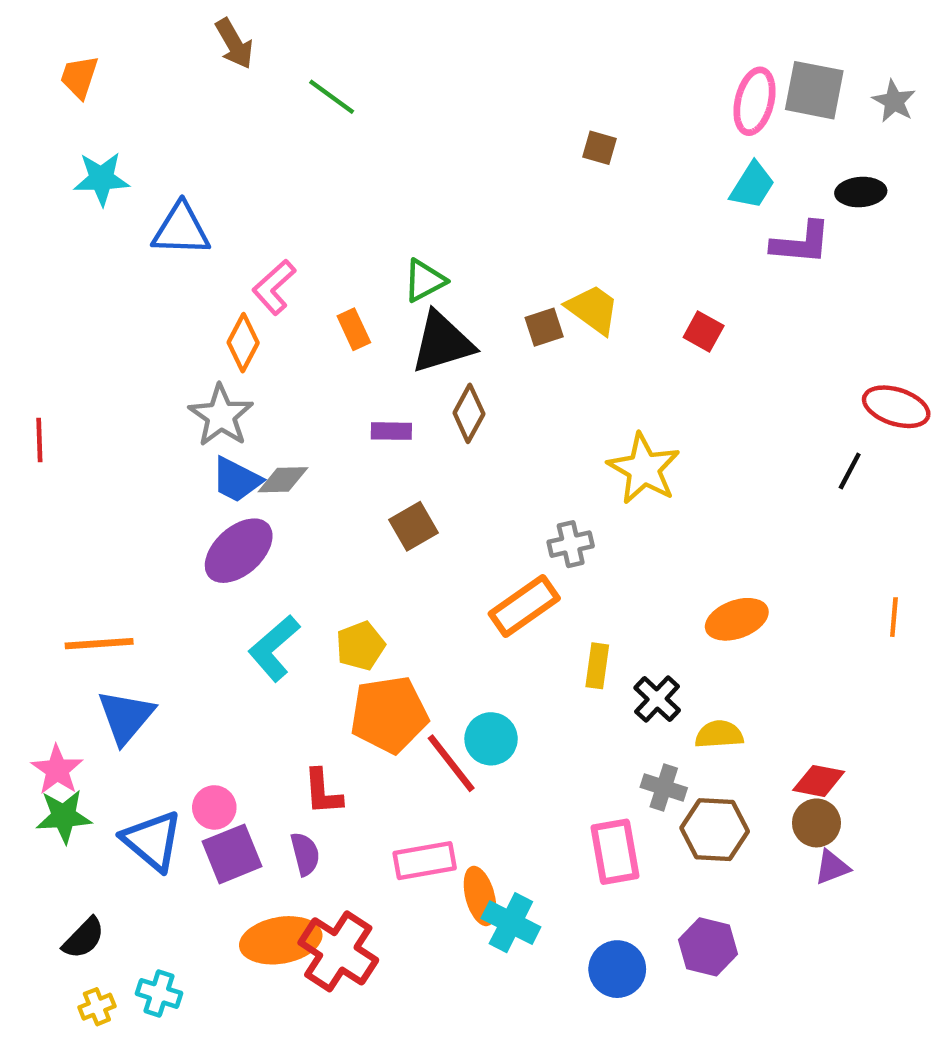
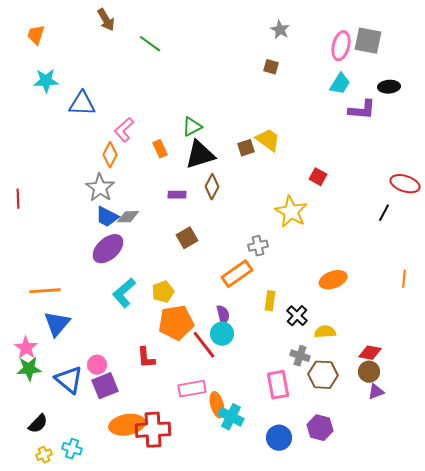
gray star: (894, 101) -> (280, 30), moved
red square: (704, 331) -> (318, 177), moved
purple semicircle: (305, 854) -> (223, 315), moved
red cross: (338, 951) -> (153, 430), turned -36

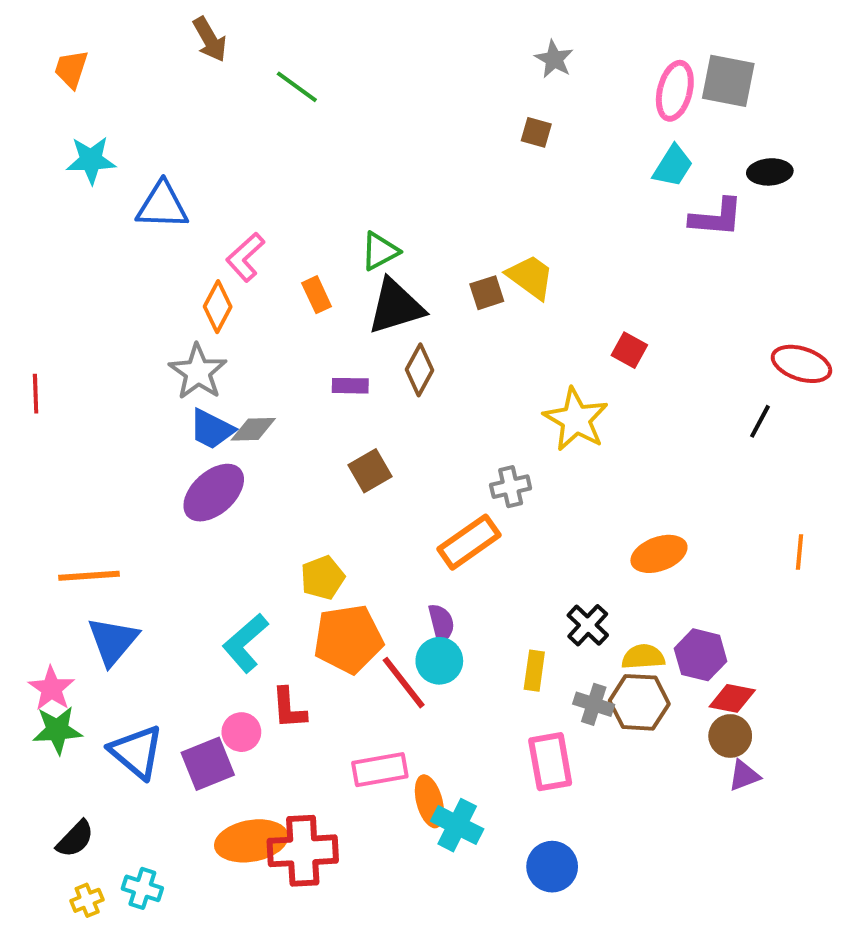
cyan L-shape: (124, 293) -> (245, 643), moved
yellow rectangle: (270, 301) -> (534, 671), moved
pink circle: (97, 365) -> (241, 732), moved
brown hexagon: (323, 375) -> (639, 702), moved
purple hexagon: (320, 428) -> (701, 655), moved

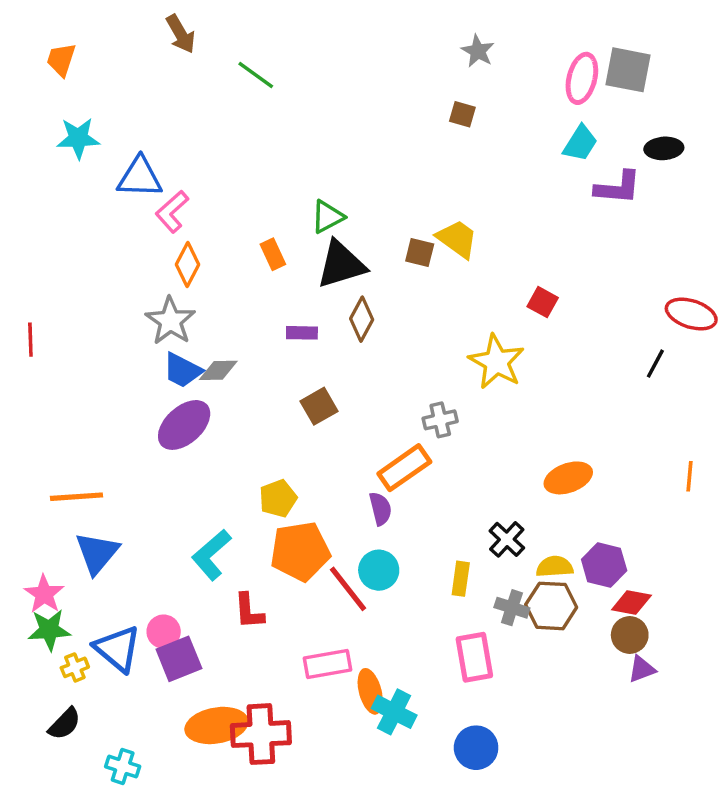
pink L-shape: (245, 257) -> (172, 212), moved
brown square: (487, 293) -> (420, 253), turned 32
purple semicircle: (441, 623) -> (380, 509), moved
pink circle: (241, 732) -> (164, 632), moved
yellow cross: (87, 900) -> (75, 667), moved

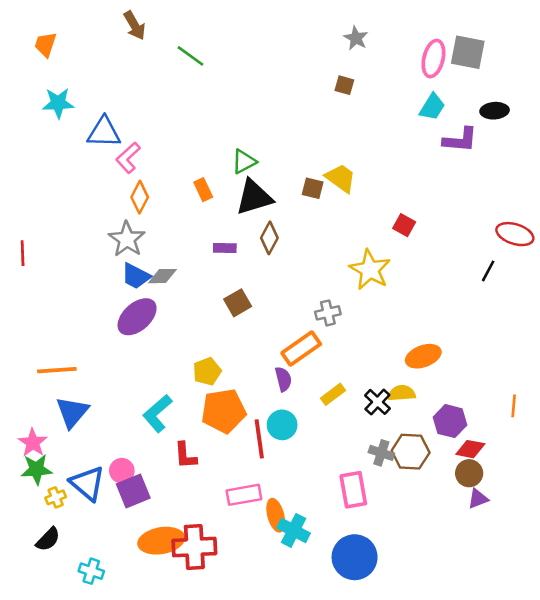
orange line: (689, 476) -> (514, 406), moved
yellow semicircle: (555, 567) -> (402, 393), moved
yellow rectangle: (461, 579) -> (333, 394), moved, turned 45
red line: (348, 589) -> (259, 439), turned 30
blue circle: (476, 748) -> (355, 557), size x1.4

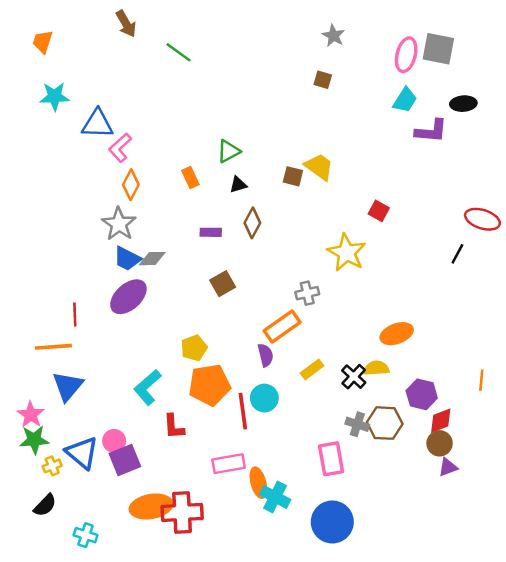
black triangle: (254, 197) -> (238, 185), size x0.5
red line: (23, 253) -> (75, 315), moved
red diamond: (470, 449) -> (441, 421), turned -32

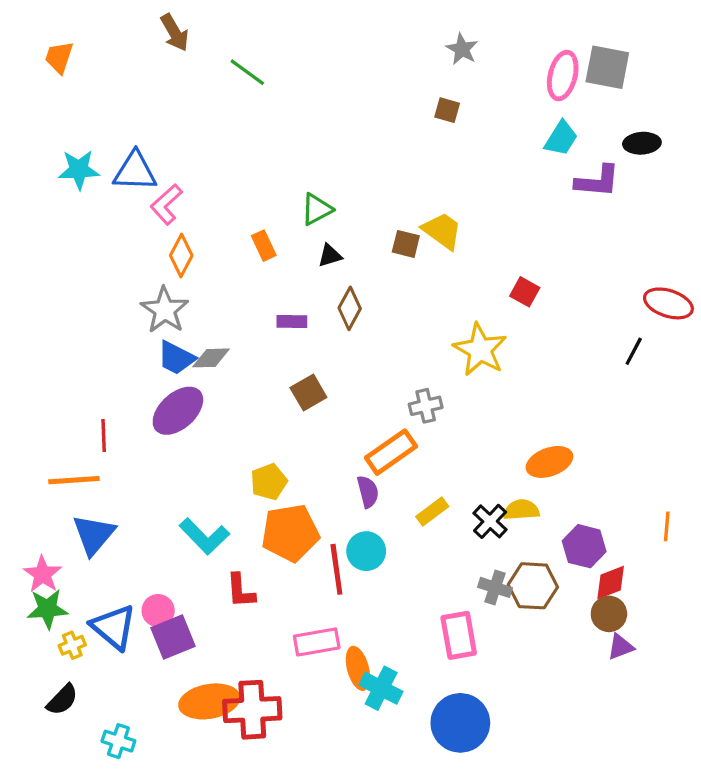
cyan star: (55, 96) -> (79, 170), moved
cyan L-shape: (148, 387) -> (204, 536), turned -93

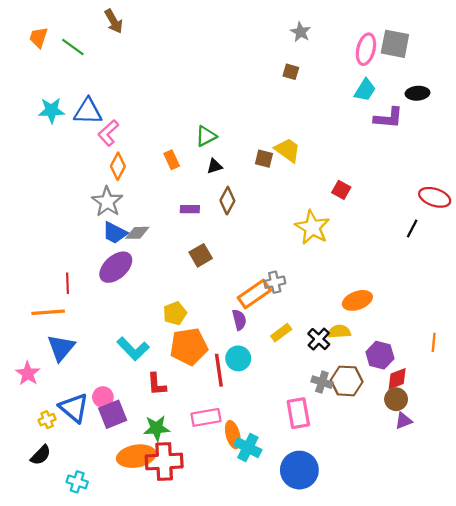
green line: (247, 72) -> (73, 47), moved
gray cross: (426, 406) -> (275, 282), moved
green star: (47, 609) -> (157, 428), moved

